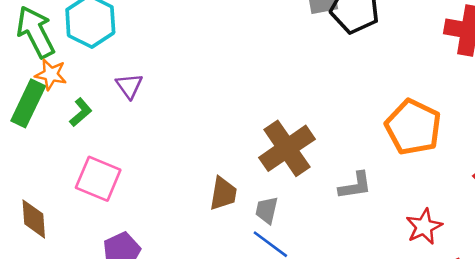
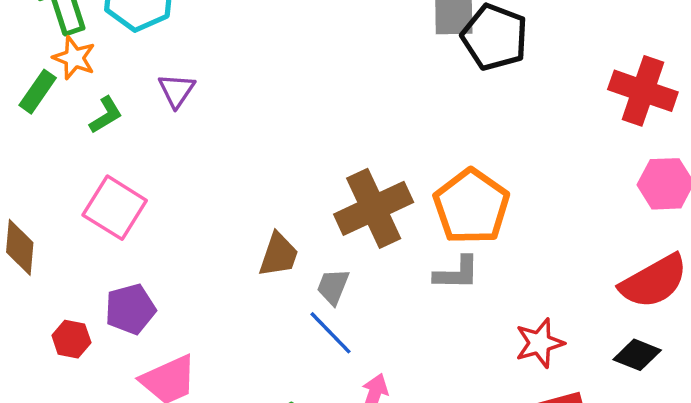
green rectangle: (28, 103) -> (38, 92), size x0.7
orange pentagon: (413, 127) -> (471, 206), moved

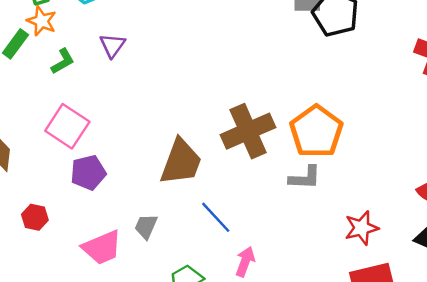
brown trapezoid: (279, 255) -> (181, 162), size x1.5
gray trapezoid: (333, 287) -> (146, 226), moved
purple pentagon: (130, 309) -> (88, 173), moved

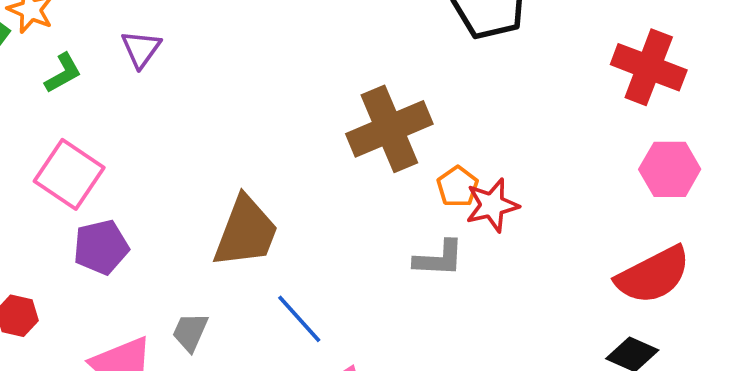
brown cross: (248, 131) -> (389, 129), moved
orange pentagon: (316, 131) -> (458, 187), size x0.5
red star: (362, 228) -> (492, 205), moved

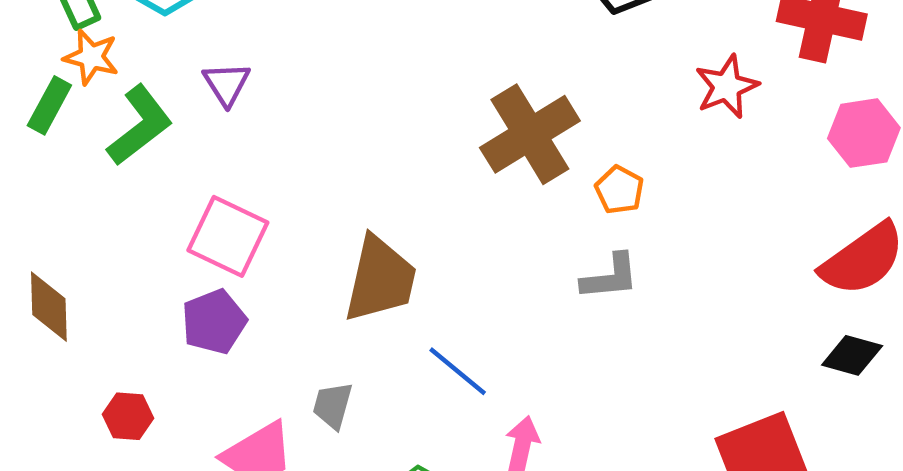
green L-shape: (63, 73) -> (140, 125), size x1.6
pink square: (69, 174) -> (228, 236), moved
red star: (492, 205) -> (727, 87), moved

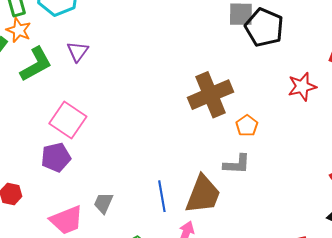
brown trapezoid: (380, 279) -> (203, 194), moved
blue line: (458, 371) -> (162, 196), turned 32

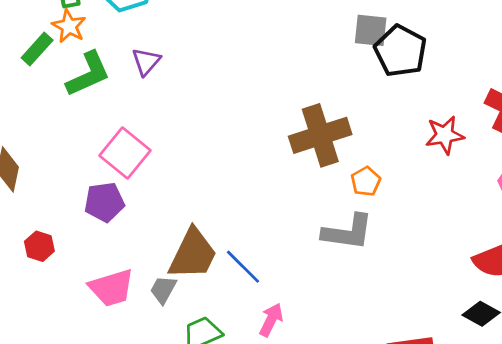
gray L-shape: (237, 164) -> (348, 232), size x1.4
brown trapezoid: (203, 194) -> (193, 254), moved
blue line: (162, 196) -> (243, 267), turned -40
gray trapezoid: (103, 203) -> (163, 290), moved

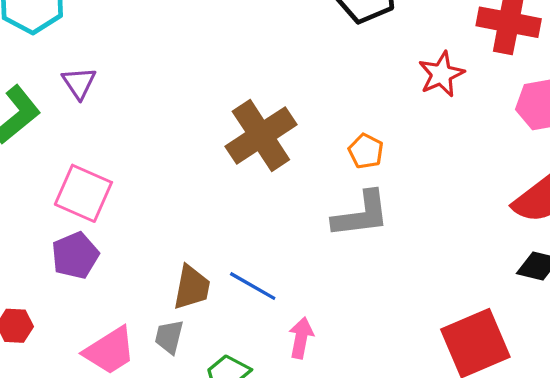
brown cross: (320, 135) -> (261, 135), moved
brown trapezoid: (193, 254) -> (192, 287), size x0.7

